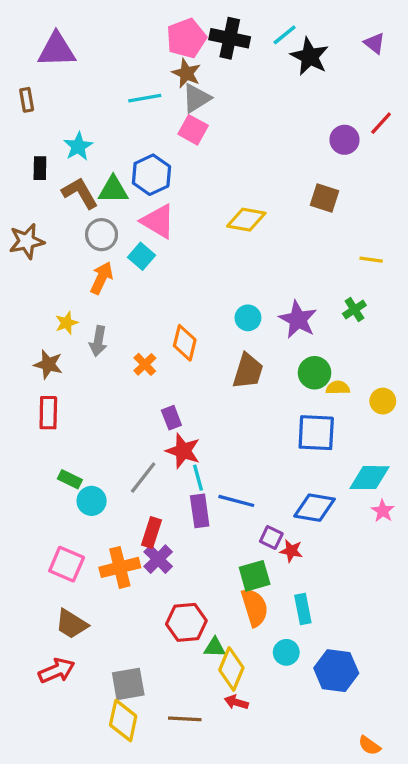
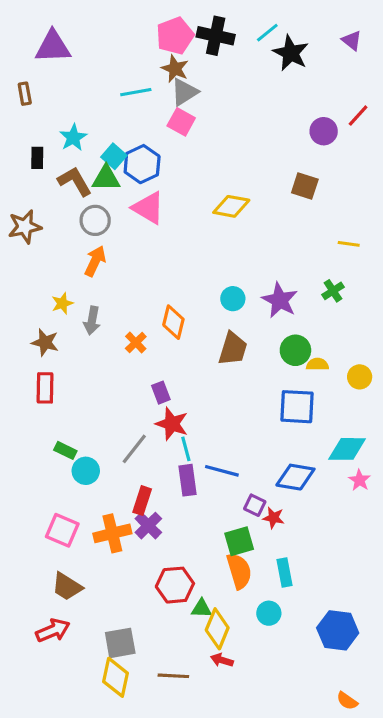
cyan square: (141, 256) -> (114, 156), moved
blue hexagon: (336, 671) -> (338, 630), moved

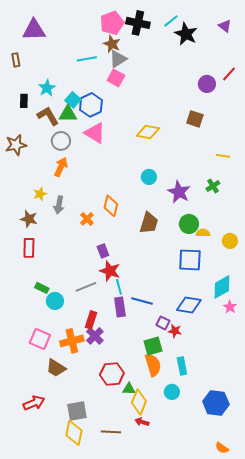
cyan circle: (233, 299) -> (149, 177), moved
gray line: (134, 449) -> (86, 287), turned 30
cyan diamond: (347, 449) -> (222, 287), turned -30
brown trapezoid: (67, 587) -> (56, 368), moved

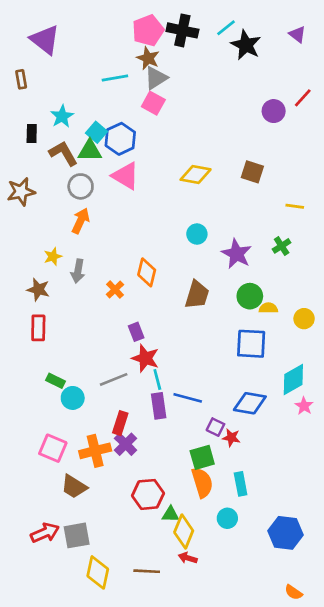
purple triangle: (34, 30) -> (45, 40), turned 40
brown square: (195, 119) -> (252, 172), moved
gray square: (77, 411) -> (77, 535), moved

